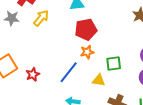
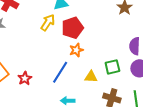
yellow arrow: (41, 18) -> (48, 23), moved
green square: (114, 63) -> (112, 67), moved

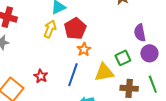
yellow triangle: (91, 77) -> (104, 72), size x1.5
red star: (25, 78) -> (41, 76), moved

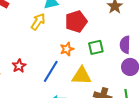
red pentagon: (75, 29) -> (76, 21), moved
green square: (123, 58) -> (96, 47), moved

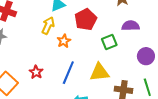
purple semicircle: (125, 45) -> (131, 26), moved, turned 96
orange star: (67, 49) -> (64, 41), moved

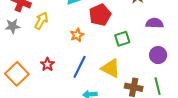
yellow arrow: (48, 26) -> (41, 21), moved
purple semicircle: (131, 26) -> (155, 23), moved
yellow triangle: (99, 72) -> (111, 68), turned 30

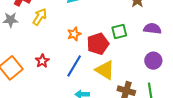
red pentagon: (100, 15) -> (98, 44), moved
green square: (122, 39) -> (119, 31), moved

